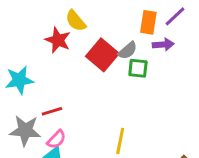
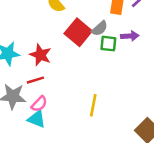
red star: (58, 40) -> (40, 55), moved
purple arrow: (163, 45) -> (130, 36), moved

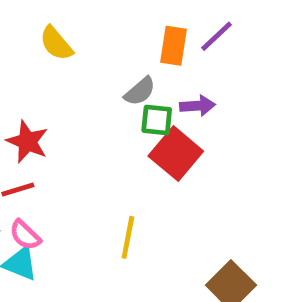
red square: (78, 32) -> (176, 154), moved
pink semicircle: (39, 104) -> (25, 235), turned 90

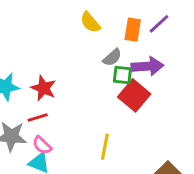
yellow semicircle: (56, 43) -> (90, 22), moved
purple arrow: (197, 106) -> (147, 66), size x1.5

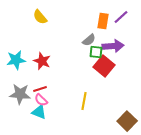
yellow semicircle: (90, 22) -> (40, 17), moved
red line: (38, 117) -> (40, 89), moved

